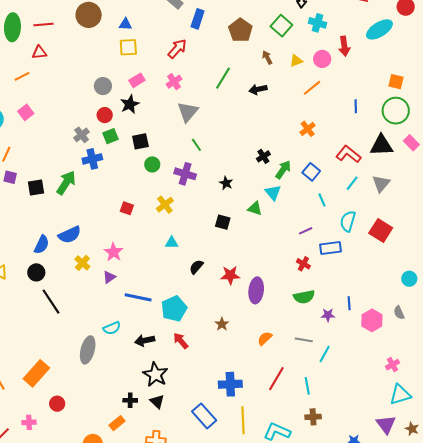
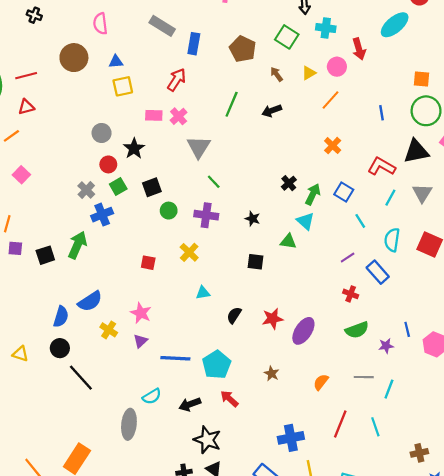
pink rectangle: (137, 80) -> (154, 115), moved, turned 42
blue rectangle: (331, 248) -> (378, 272), turned 65
purple ellipse: (256, 290) -> (303, 331), turned 35
brown cross: (313, 417) -> (419, 453), moved

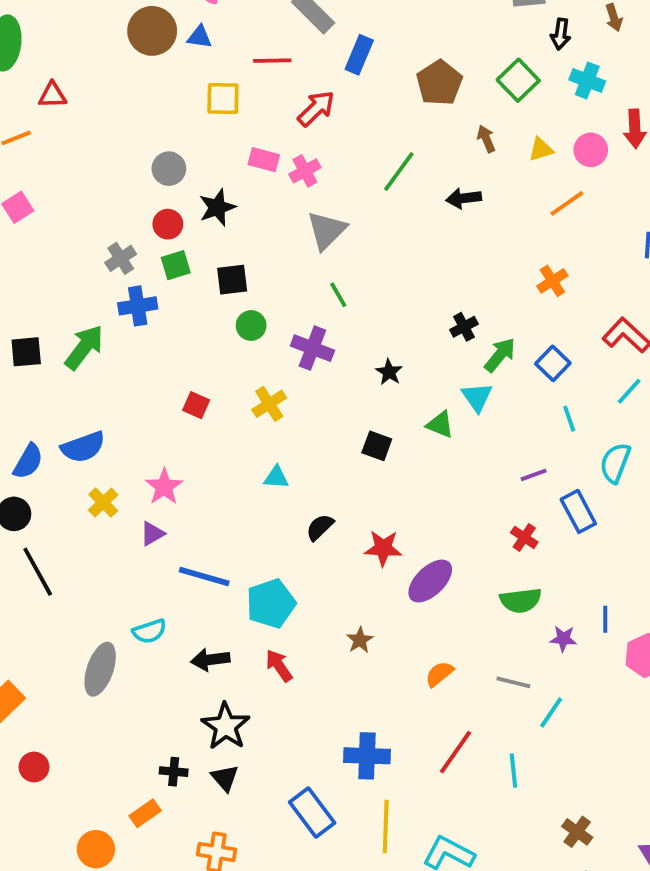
blue triangle: (116, 62) -> (200, 37), moved
red line: (26, 76) -> (272, 61), moved
brown cross: (419, 453) -> (577, 832), turned 35

